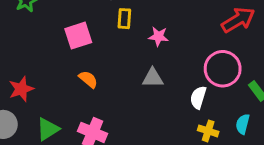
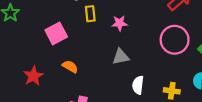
red star: (21, 89) -> (33, 76), moved
white semicircle: (198, 97) -> (138, 85), moved

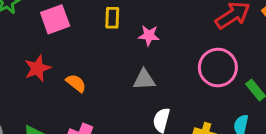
pink square: (56, 33) -> (55, 19), moved
red star: (33, 76) -> (37, 68), moved

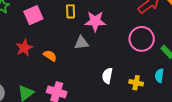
pink star: (149, 35) -> (95, 21), size x1.5
gray triangle: (144, 80) -> (81, 43), moved

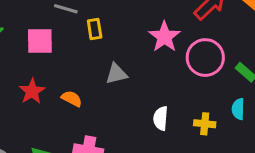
pink square: (33, 15) -> (40, 41), turned 30
pink star: (95, 21) -> (164, 37), moved, turned -30

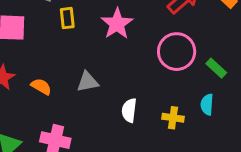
pink star: (164, 37) -> (117, 24), moved
gray triangle: (116, 74) -> (88, 82), moved

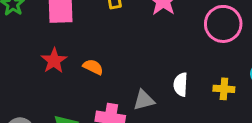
gray triangle: (88, 82) -> (144, 100), moved

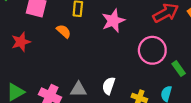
orange semicircle: (93, 67) -> (64, 31), moved

